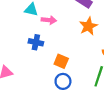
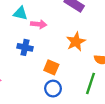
orange star: (88, 26) -> (76, 42), moved

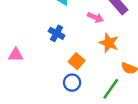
pink arrow: (39, 24) -> (95, 17), moved
orange star: (76, 42) -> (109, 43), turned 30

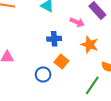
blue cross: (57, 33) -> (54, 39), moved, turned -32
blue circle: (72, 83) -> (43, 74), moved

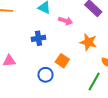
pink arrow: (77, 22) -> (66, 21), moved
blue cross: (54, 39) -> (39, 38), moved

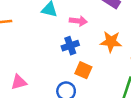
blue cross: (39, 38) -> (70, 46), moved

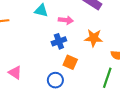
pink triangle: (19, 82) -> (15, 73), turned 48

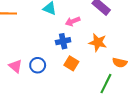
pink arrow: (66, 20) -> (73, 21), turned 144
blue circle: (55, 80) -> (38, 65), moved

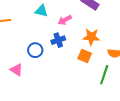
orange square: (71, 63) -> (85, 56), moved
blue circle: (38, 65) -> (35, 50), moved

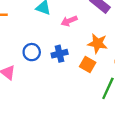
blue cross: (58, 40) -> (60, 54), moved

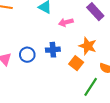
blue circle: (32, 52) -> (27, 55), moved

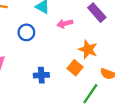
blue cross: (53, 50) -> (41, 75), moved
blue circle: (27, 55) -> (26, 32), moved

